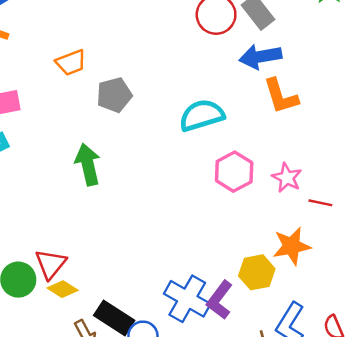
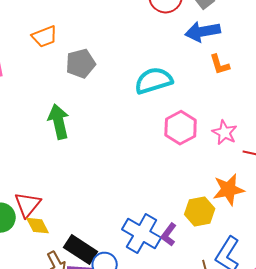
orange L-shape: (281, 96) -> (220, 65), size x0.7
yellow diamond: (63, 289) -> (38, 226), turned 30
purple L-shape: (220, 300) -> (169, 235), size x0.7

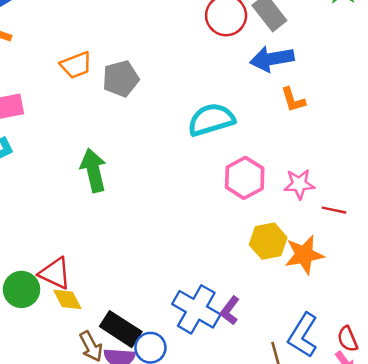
gray pentagon: (81, 64) -> (121, 79), moved
pink star: (225, 133) -> (299, 184), turned -30
red triangle: (28, 205) -> (55, 273), turned -44
yellow hexagon: (200, 212) -> (268, 241), moved

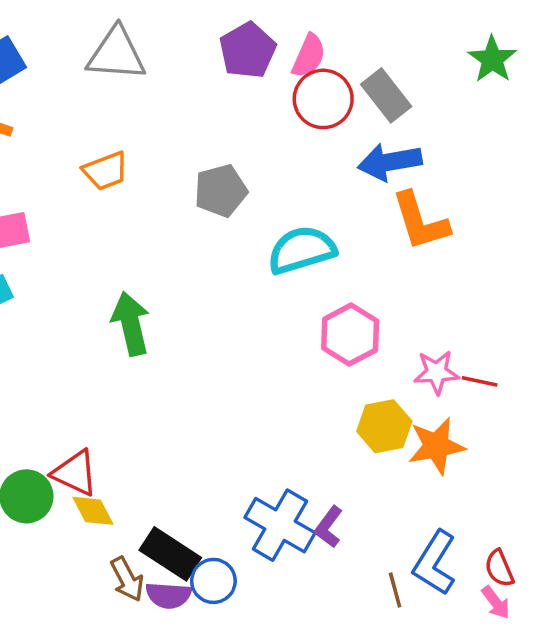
gray pentagon: (121, 79) -> (221, 191), moved
orange L-shape: (293, 100) -> (420, 221), size x1.6
pink star: (299, 184) -> (436, 372), moved

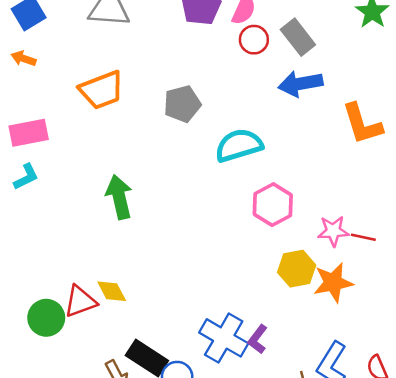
red circle: (323, 99) -> (254, 40), size x0.7
orange trapezoid: (106, 171) -> (102, 90), size x1.4
orange L-shape: (420, 221) -> (362, 124), moved
red triangle: (75, 473) -> (80, 301), turned -45
yellow diamond: (93, 511) -> (112, 291), moved

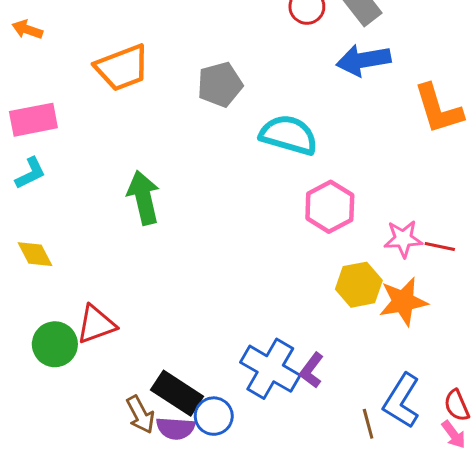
cyan semicircle: (239, 145) -> (289, 135), turned 33
yellow diamond: (112, 291) -> (35, 254), moved

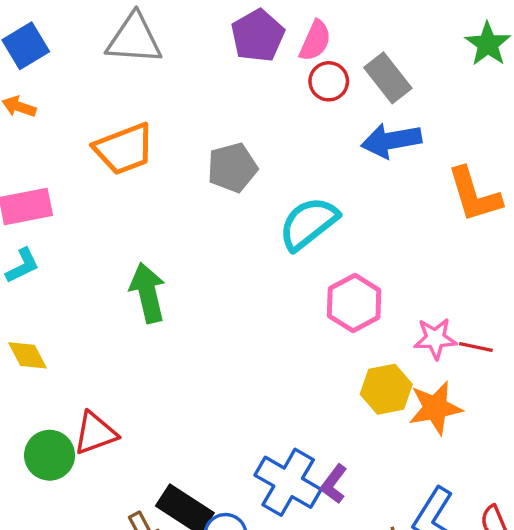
cyan semicircle: (289, 135) -> (308, 223), turned -54

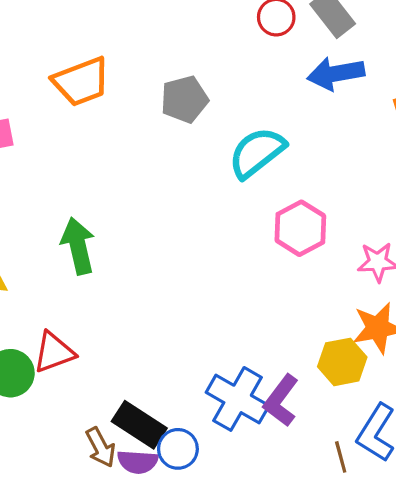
green arrow: (148, 293) -> (78, 246), moved
yellow hexagon: (386, 389) -> (342, 362), moved
purple L-shape: (334, 484) -> (281, 401), size x1.4

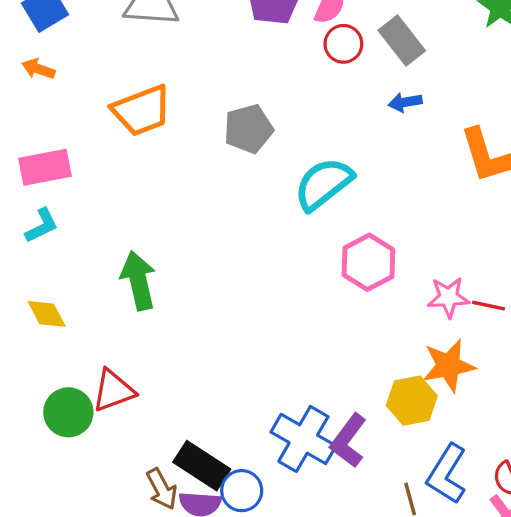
blue arrow: (336, 74) -> (405, 102), size x0.6

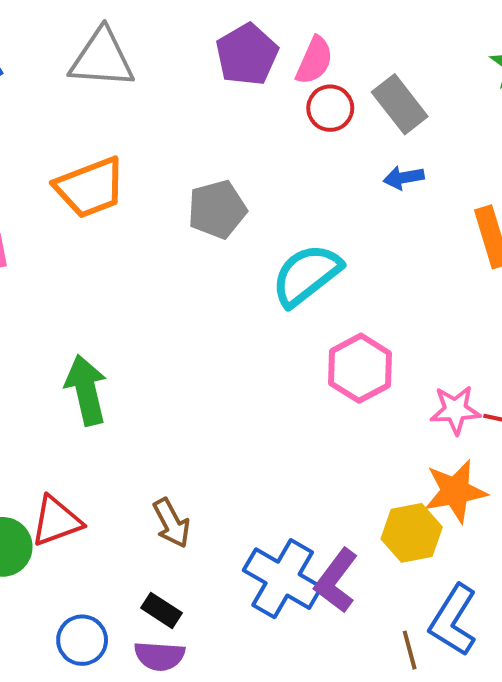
black rectangle: (202, 466) -> (161, 610), size x0.6
brown arrow: (162, 489) -> (171, 523), moved
blue circle: (242, 491) -> (82, 640), moved

